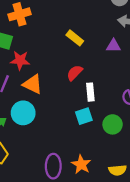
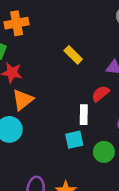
red semicircle: (75, 73) -> (100, 94), moved
orange triangle: (33, 84) -> (23, 100), turned 50

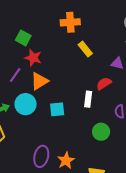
orange cross: (17, 23) -> (70, 22), moved
cyan square: (74, 140) -> (57, 109), moved

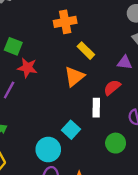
orange triangle: (39, 81) -> (74, 77), moved
cyan circle: (26, 104) -> (48, 150), moved
cyan square: (57, 109) -> (71, 130), moved, turned -35

